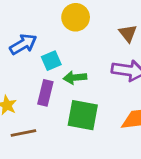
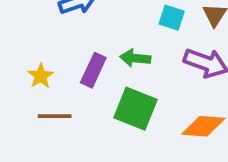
cyan square: (51, 61) -> (172, 18), moved, turned 30

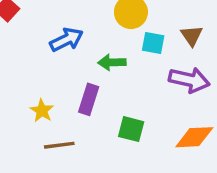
green arrow: (135, 58) -> (112, 62), moved
green square: (136, 109) -> (131, 129), size x0.7

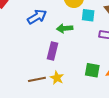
yellow star: (42, 111) -> (57, 78), moved
green square: (131, 129) -> (92, 70), moved

